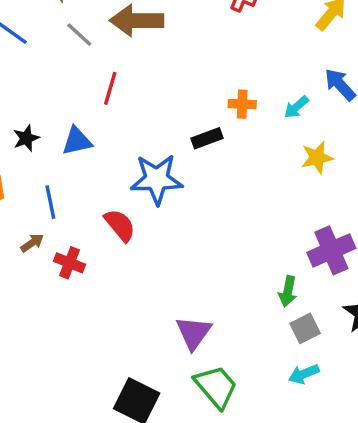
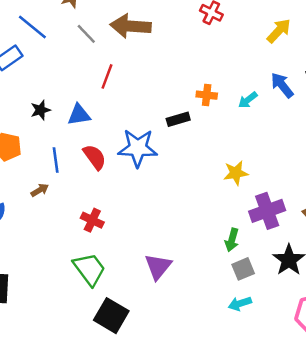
yellow star: (317, 158) -> (236, 173), moved
red semicircle: (120, 225) -> (95, 157), moved
red cross: (70, 263) -> (92, 220), moved
green trapezoid: (216, 387) -> (89, 269), moved

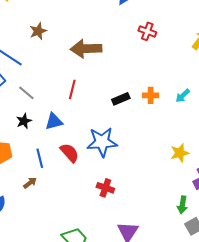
gray line: (86, 34) -> (26, 93), moved
black rectangle: (178, 119) -> (121, 99), moved
red cross: (92, 220) -> (105, 188), moved

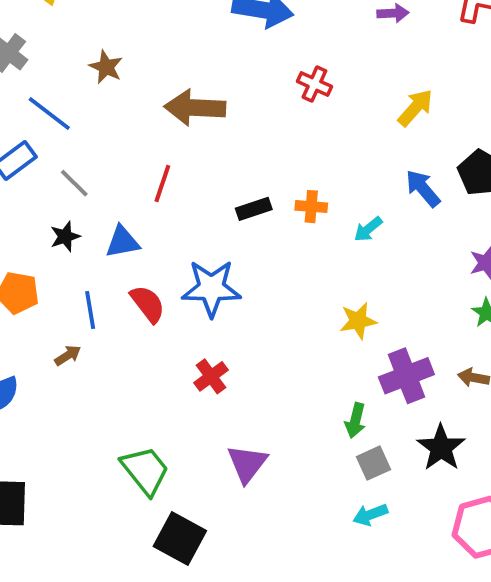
brown star: (38, 31) -> (106, 67), turned -30
cyan arrow: (183, 96) -> (368, 229), moved
red cross: (105, 188) -> (211, 376), turned 30

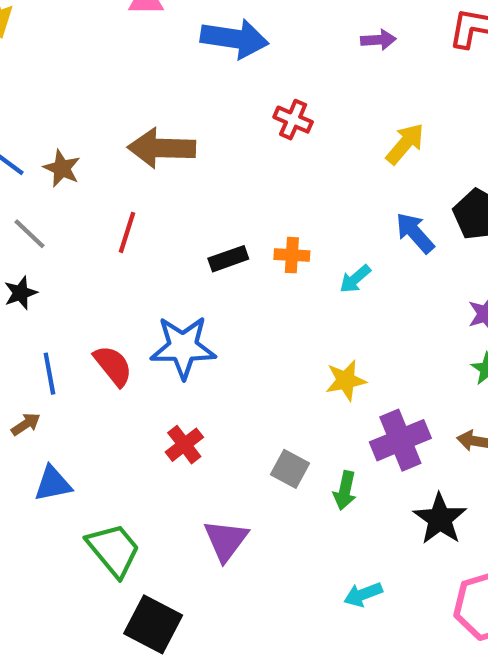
brown star: (106, 67) -> (62, 168), moved
blue triangle: (123, 242) -> (53, 484), moved
gray square: (374, 463) -> (290, 469), moved, turned -36

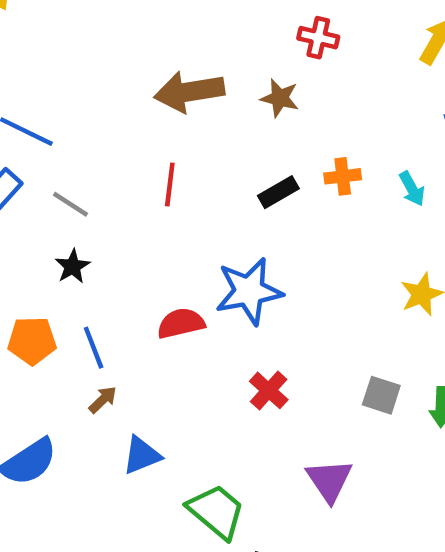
brown star: (62, 168) -> (280, 98), moved
cyan arrow: (355, 279) -> (412, 189), turned -68
red semicircle: (113, 366) -> (181, 323), turned -54
blue line: (49, 374) -> (94, 348), moved

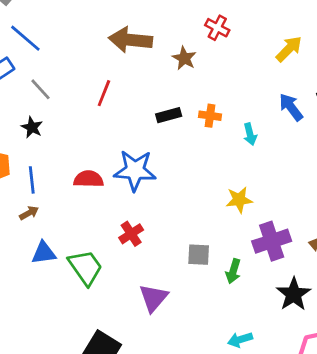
black star: (73, 266) -> (32, 127), turned -30
gray square: (381, 395) -> (199, 255), turned -30
green trapezoid: (216, 511) -> (85, 267), moved

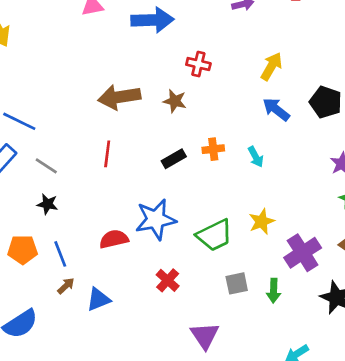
blue arrow: (291, 107) -> (276, 109), moved
blue triangle: (44, 253) -> (98, 299), moved
green trapezoid: (85, 267) -> (215, 235), moved, turned 114

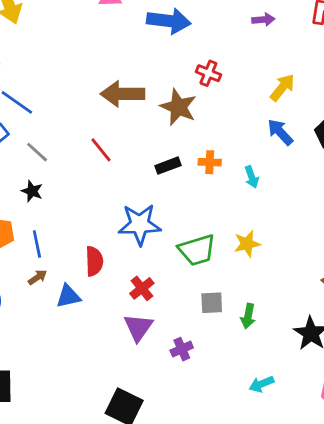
brown star: (175, 101) -> (178, 107), size x1.5
red line: (107, 154) -> (101, 150), turned -55
red semicircle: (114, 239) -> (94, 261), moved, turned 92
purple cross: (303, 253) -> (182, 349), moved, size x0.6
purple triangle: (205, 336) -> (138, 327), moved

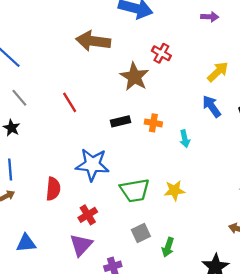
brown arrow: (123, 94) -> (93, 41), moved
blue triangle: (68, 296) -> (26, 243), moved
gray square: (212, 303) -> (141, 233), turned -30

